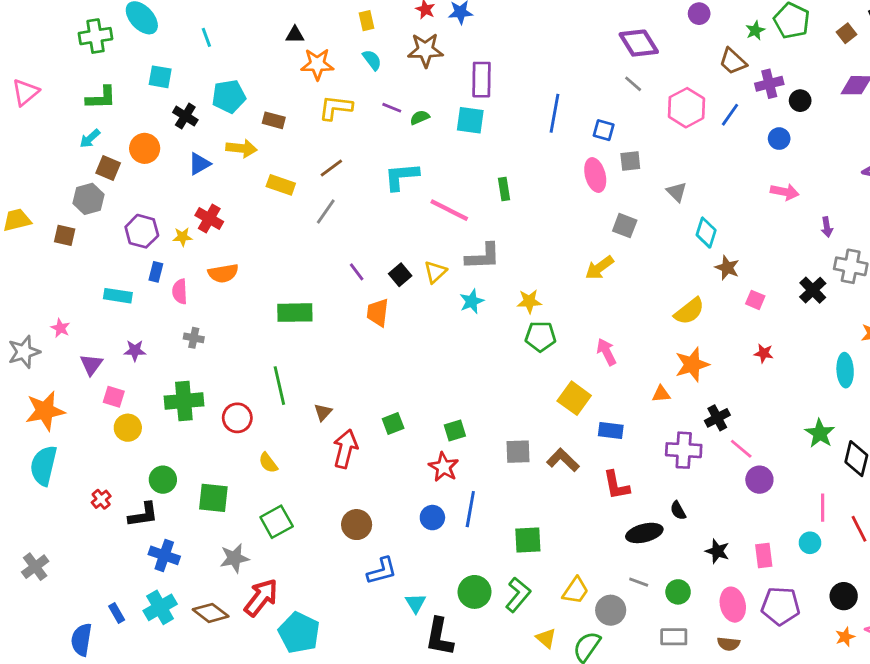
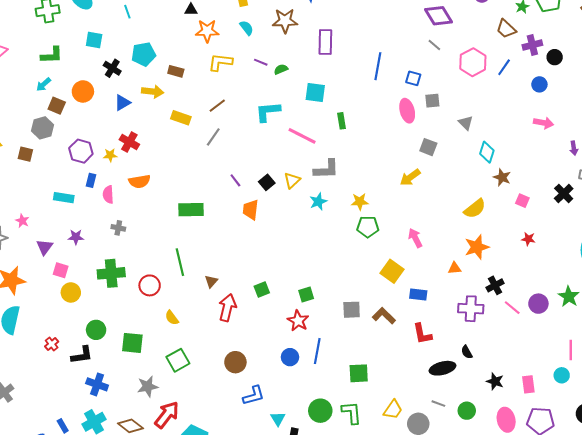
cyan square: (470, 120) -> (315, 93), moved
purple circle: (759, 480) -> (538, 304), moved
green L-shape: (518, 595) -> (352, 413), turned -45

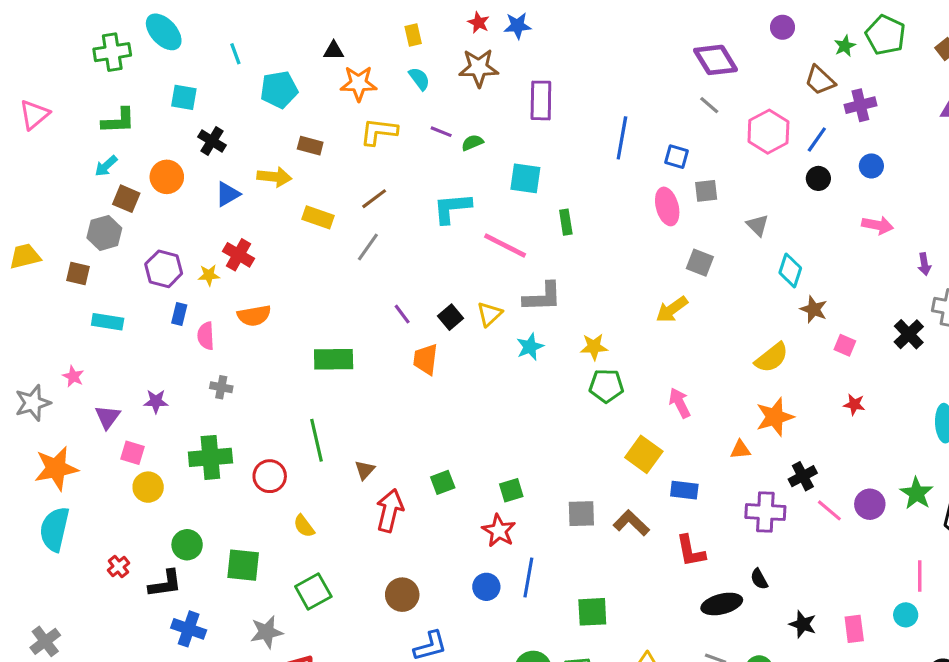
cyan pentagon: (144, 54) -> (279, 90), moved
black circle: (555, 57) -> (818, 178), moved
cyan rectangle: (64, 198) -> (108, 322), moved

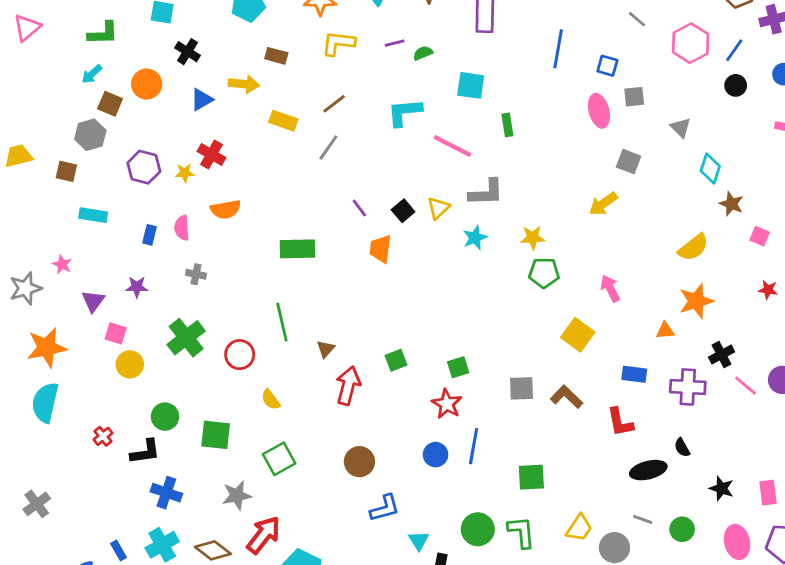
purple line: (441, 132) -> (395, 43), turned -36
blue rectangle: (179, 314) -> (149, 235), moved
green cross: (210, 457) -> (186, 338), turned -33
blue rectangle: (684, 490) -> (634, 374), moved

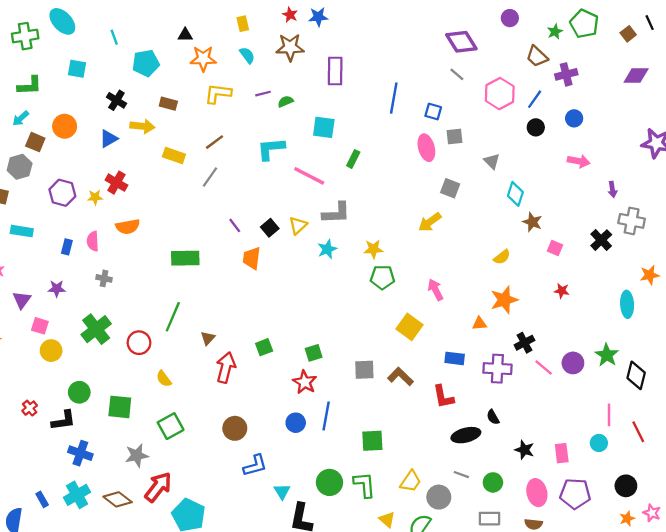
black cross: (188, 52) -> (116, 100), moved
green rectangle: (507, 125) -> (353, 159), turned 36
yellow semicircle: (693, 247) -> (502, 257), size x0.7
green line: (282, 322) -> (173, 317), turned 36

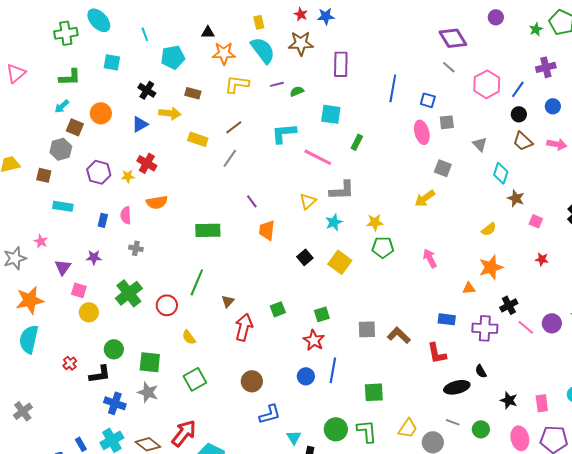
cyan semicircle: (247, 55) -> (263, 50), size x1.8
brown trapezoid: (537, 56) -> (523, 141), moved
black square: (270, 228) -> (305, 257), moved
yellow square: (410, 327) -> (340, 262), moved
gray star: (137, 455) -> (148, 392), moved, turned 30

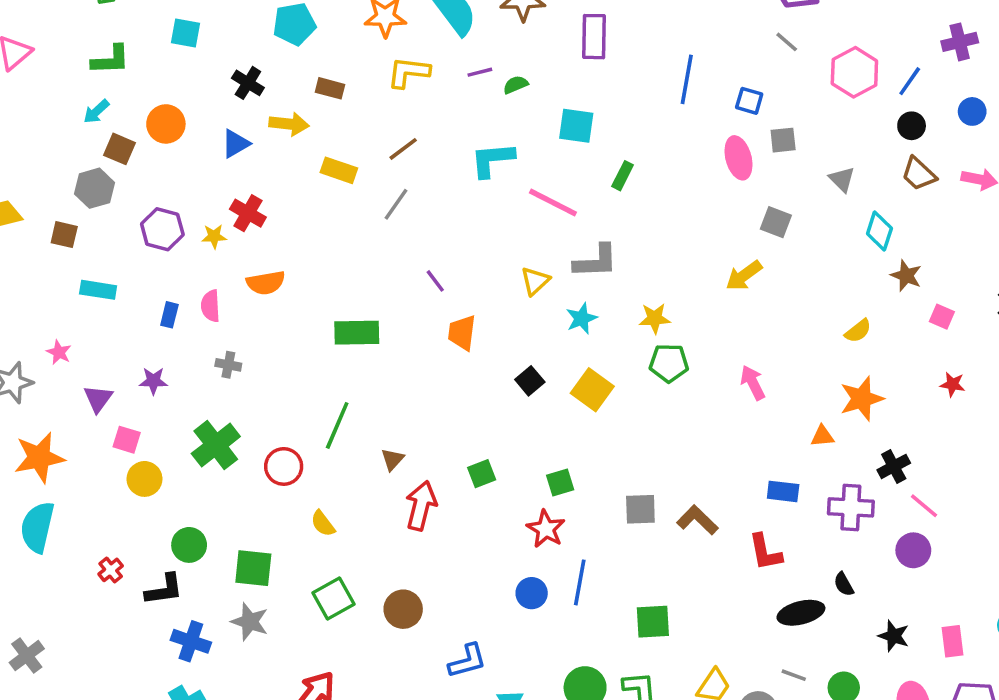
purple circle: (552, 323) -> (913, 550), moved
brown circle: (252, 381) -> (403, 609), moved

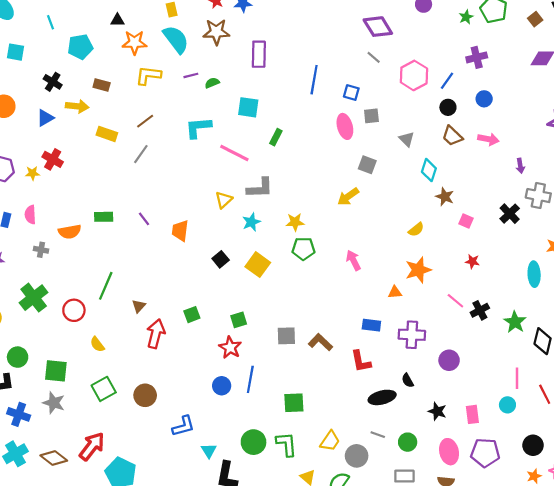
purple line: (435, 281) -> (144, 219), moved
orange semicircle: (266, 283) -> (70, 232), moved
green rectangle: (357, 333) -> (104, 217), moved, size x0.7
black cross: (894, 466) -> (480, 310), moved
pink line: (924, 506) -> (455, 301), moved

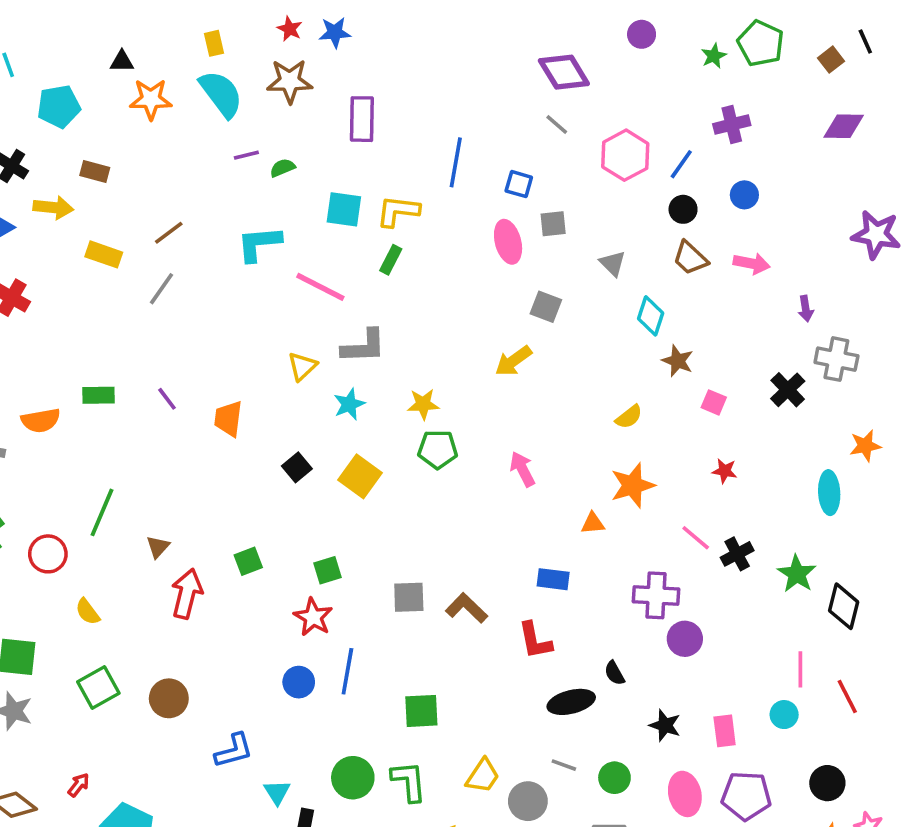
yellow L-shape: (148, 75) -> (398, 211), moved
purple cross: (412, 335) -> (656, 595), moved
red arrow: (92, 446) -> (79, 785), size x0.5

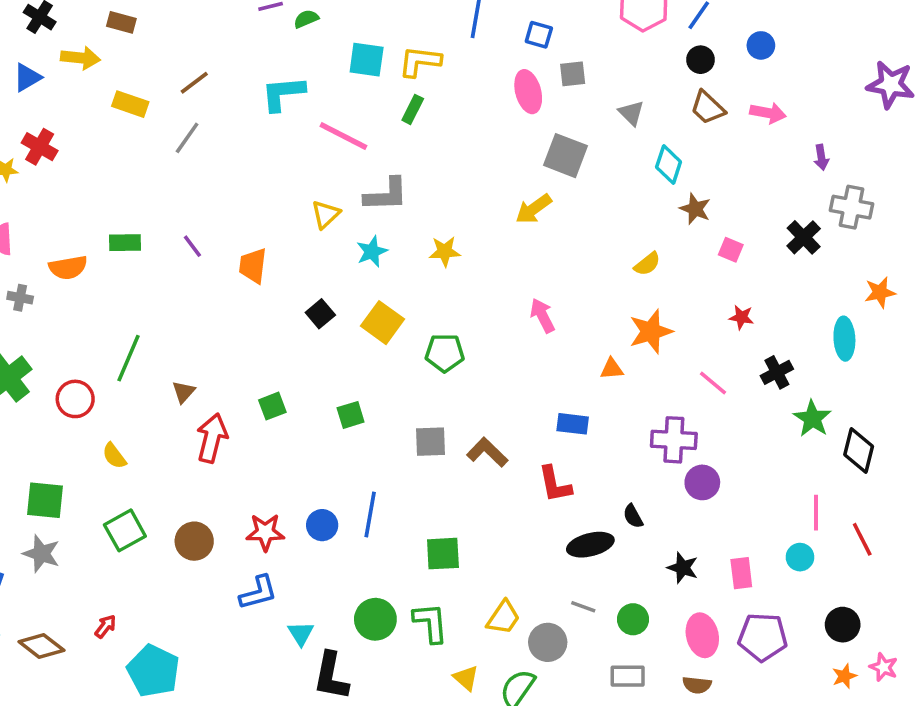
gray square: (546, 307) -> (565, 156), size x1.4
green pentagon: (438, 449) -> (445, 353), moved
black cross: (737, 554) -> (777, 372), moved
red star: (313, 617) -> (265, 532), moved, turned -30

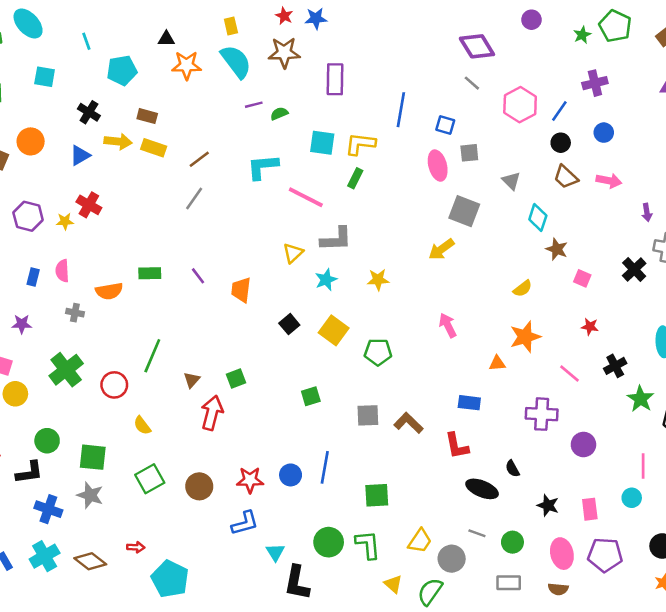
yellow rectangle: (130, 104) -> (154, 148), moved
green square: (272, 406) -> (236, 379), moved
purple circle: (702, 482) -> (583, 445), moved
black ellipse: (590, 545) -> (482, 489), turned 36
red arrow: (105, 626) -> (136, 547), turned 54

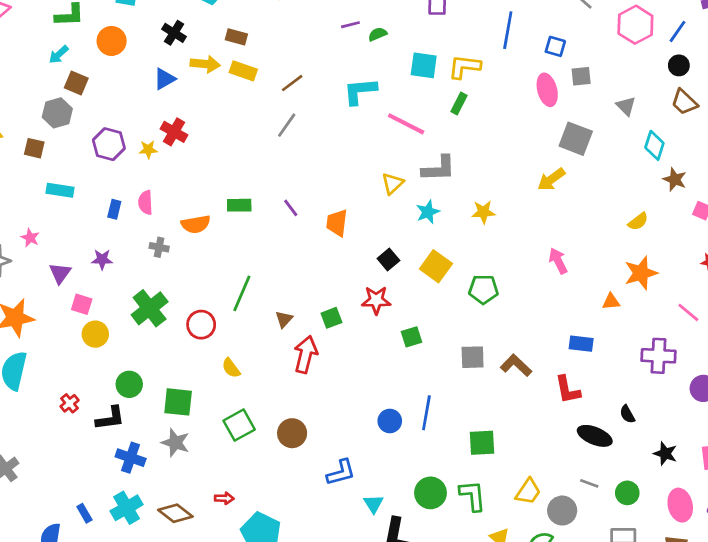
orange circle: (31, 141) -> (112, 41), moved
red star: (250, 480) -> (376, 300), moved

